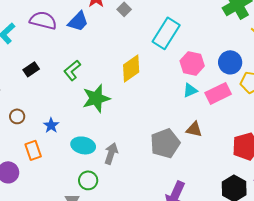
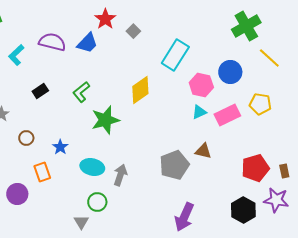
blue circle: (230, 62) -> (230, 72), moved

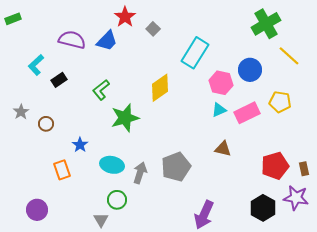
cyan L-shape: (16, 55) -> (36, 65), moved
black rectangle: (40, 91) -> (59, 80), moved
brown circle: (26, 138) -> (46, 124), moved
gray pentagon: (174, 165) -> (176, 167), moved
purple circle: (17, 194) -> (37, 210), moved

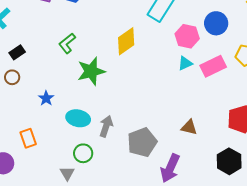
black rectangle: (59, 80) -> (17, 52), moved
brown triangle: (223, 149) -> (189, 127), moved
gray pentagon: (176, 167) -> (142, 142), moved
orange rectangle: (62, 170) -> (28, 138), moved

